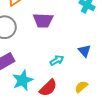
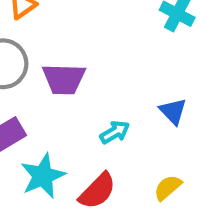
purple trapezoid: (43, 20) -> (64, 79), moved

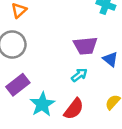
purple trapezoid: (64, 79) -> (85, 46), moved

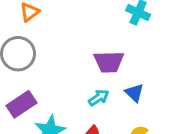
blue triangle: (110, 59) -> (134, 93), moved

